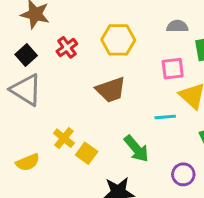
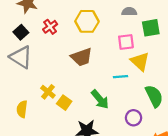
yellow semicircle: (28, 162) -> (22, 109), turned 119

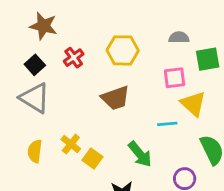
yellow semicircle: (22, 109) -> (35, 151), moved

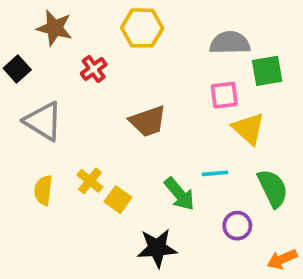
gray semicircle: (179, 37) -> (230, 43), size x1.5
yellow hexagon: (123, 50) -> (142, 28), moved
black square: (35, 65) -> (17, 69), moved
cyan line: (167, 124) -> (215, 173), moved

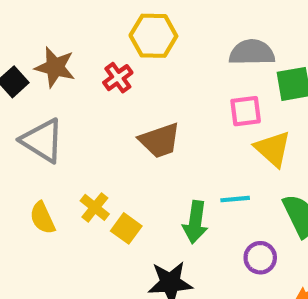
brown star: (55, 28) -> (55, 67), moved
red cross: (94, 69) -> (118, 78), moved
yellow semicircle: (43, 190) -> (42, 218), turned -32
green arrow: (179, 194) -> (195, 222), turned 48

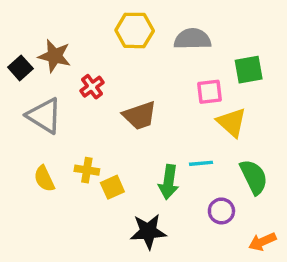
gray semicircle: (252, 53) -> (192, 39), moved
red cross: (118, 78) -> (92, 87), moved
yellow cross: (95, 207) -> (87, 170), turned -30
yellow square: (126, 228) -> (112, 187), turned 30

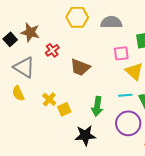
brown trapezoid: (140, 116) -> (80, 67), turned 40
cyan line: (201, 163) -> (125, 95), moved
yellow cross: (87, 170) -> (49, 99), turned 32
yellow semicircle: (44, 179) -> (18, 93), moved
purple circle: (221, 211) -> (128, 123), size x1.6

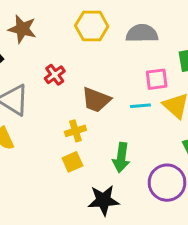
brown star: (30, 32) -> (22, 29), moved
cyan line: (125, 95) -> (140, 106), moved
yellow cross: (49, 99) -> (75, 131), moved, turned 32

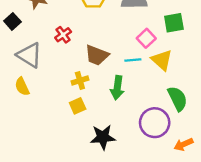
pink square: (157, 79) -> (146, 38), turned -36
green arrow: (121, 157) -> (117, 88), moved

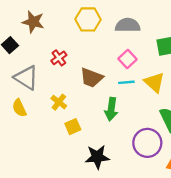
pink square: (146, 38) -> (128, 59), moved
yellow cross: (80, 81) -> (59, 102), moved, turned -35

